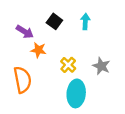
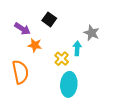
cyan arrow: (85, 21) -> (77, 48), moved
gray star: (101, 66) -> (92, 33), moved

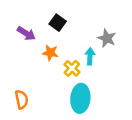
orange star: (35, 45) -> (50, 53), moved
orange semicircle: (20, 72) -> (22, 100), moved, size x0.7

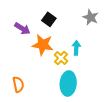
gray star: (107, 38) -> (91, 17), moved
orange star: (50, 53) -> (43, 45), size x1.5

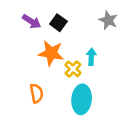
purple arrow: (22, 29) -> (32, 21), moved
orange semicircle: (18, 84) -> (37, 93), moved

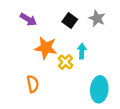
black square: (58, 23) -> (70, 21), moved
cyan ellipse: (82, 99) -> (99, 89), moved

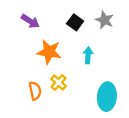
yellow cross: (65, 62) -> (59, 82), moved

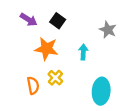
gray star: (105, 20) -> (108, 30), moved
black square: (75, 22) -> (58, 21), moved

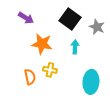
black square: (58, 21) -> (70, 19), moved, size x1.5
yellow cross: (55, 78) -> (50, 70), turned -32

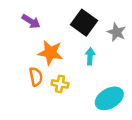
orange semicircle: (30, 77) -> (36, 77), moved
cyan ellipse: (91, 82) -> (109, 98), turned 55

